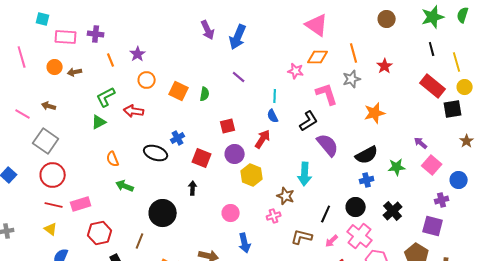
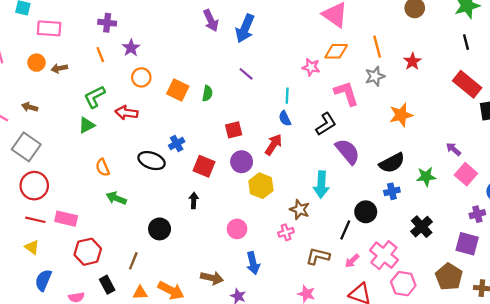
purple cross: (96, 34) -> (107, 23), moved
pink rectangle: (81, 204) -> (66, 219), turned 30
black circle: (356, 207) -> (366, 212), moved
black circle: (163, 213) -> (160, 229), size x0.7

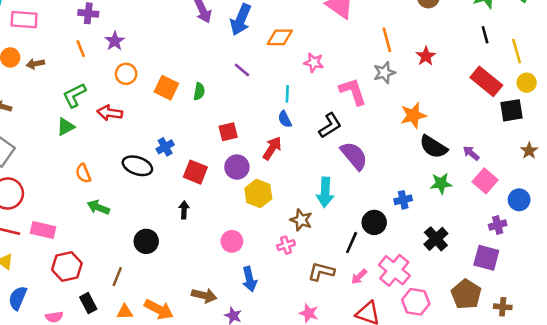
orange diamond: (336, 51) -> (280, 37), moved
black semicircle: (392, 163) -> (433, 147), moved, turned 60

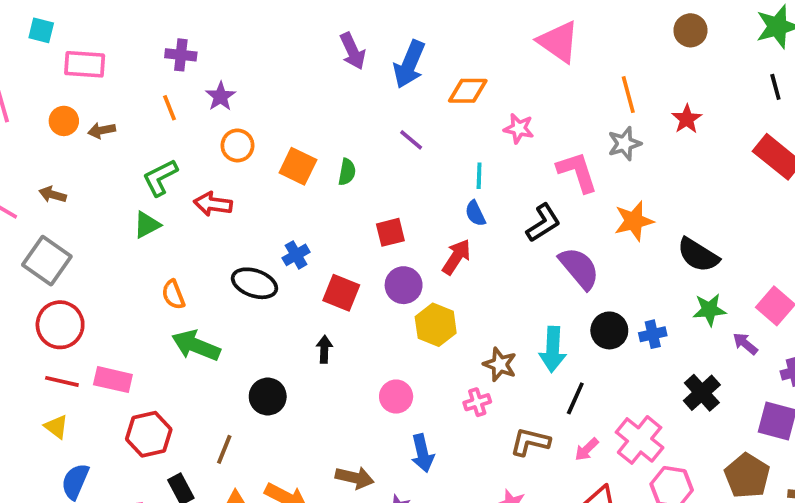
orange star: (413, 115) -> (634, 221), moved
purple arrow: (471, 153) -> (745, 344), moved
cyan arrow: (325, 192) -> (553, 349), moved
green arrow: (98, 207) -> (196, 346), size x1.4
black circle: (374, 222) -> (609, 330), moved

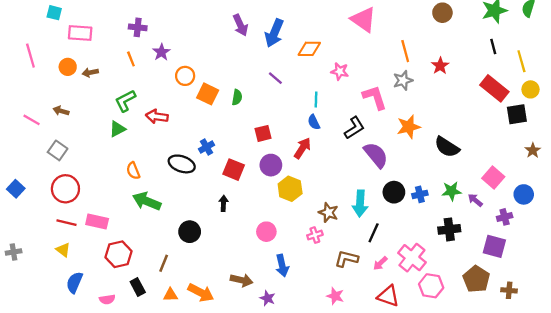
orange circle: (237, 145) -> (185, 76), moved
gray square: (47, 261) -> (58, 150), size x0.7
green star: (709, 310) -> (451, 191), moved
black cross: (702, 393) -> (449, 229), turned 35

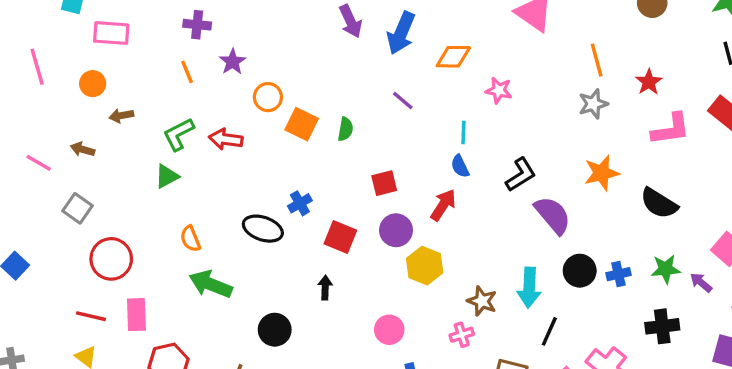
brown arrow: (90, 73) -> (121, 116), moved
pink L-shape: (375, 97) -> (671, 129), moved, turned 100
red arrow: (157, 117) -> (226, 139), moved
red circle: (65, 189) -> (111, 259), moved
pink rectangle: (97, 222) -> (136, 315), turned 75

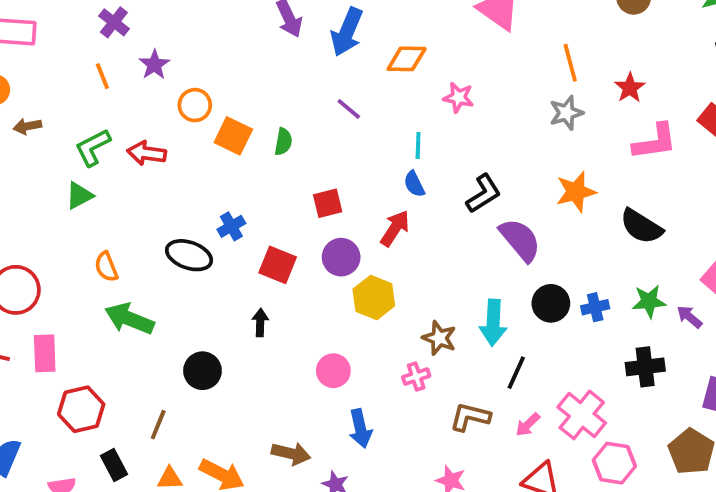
purple cross: (197, 25) -> (114, 22), turned 32

